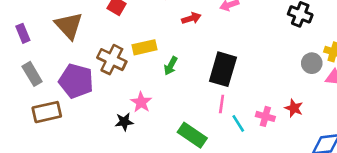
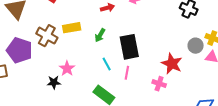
green arrow: (171, 66) -> (100, 35), moved
black rectangle: (223, 69) -> (129, 47), turned -30
red star: (294, 108) -> (172, 64), moved, size x1.5
cyan line: (238, 123) -> (107, 64), moved

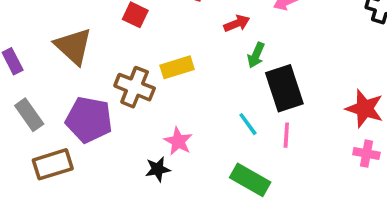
green arrow: (100, 35) -> (256, 55), moved
pink cross: (159, 84) -> (366, 154), moved

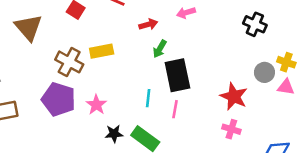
purple pentagon: (89, 120) -> (59, 99), moved
cyan line: (248, 124) -> (148, 98), turned 36
black star: (158, 169) -> (114, 134), moved

